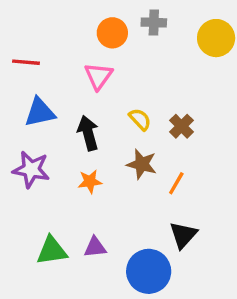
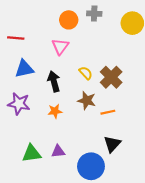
brown cross: (181, 126) -> (111, 77), size x1.5
orange line: (176, 183) -> (108, 112), turned 48

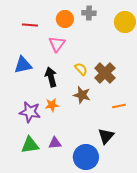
red line: (16, 38) -> (30, 25), moved
purple star: (19, 104) -> (30, 112), moved
orange line: (108, 112) -> (119, 106), moved

